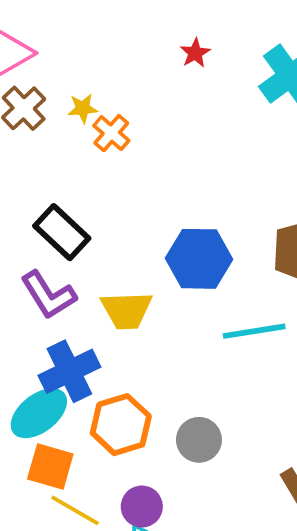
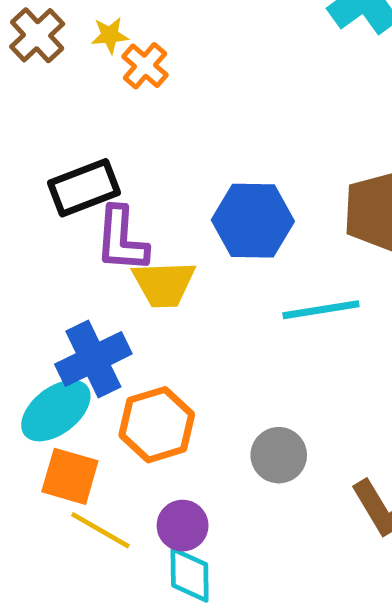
black rectangle: (62, 232) -> (84, 188), turned -64
purple L-shape: (48, 295) -> (122, 239), moved, turned 36
gray circle: (199, 440) -> (279, 455), moved

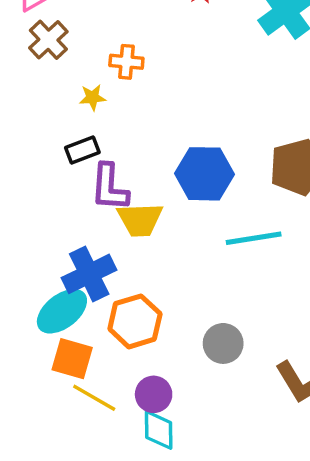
yellow star: (110, 35) -> (93, 97), moved
orange cross: (145, 66) -> (126, 62), turned -36
black rectangle: (84, 188) -> (82, 150), size x0.7

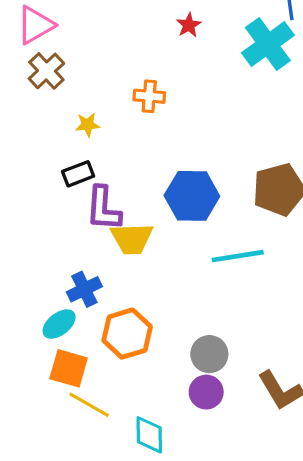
orange cross: (126, 62) -> (149, 96), moved
blue cross: (89, 274) -> (84, 289), size x0.7
cyan ellipse: (62, 311) -> (59, 324), size x0.7
purple circle: (154, 394) -> (206, 392), moved

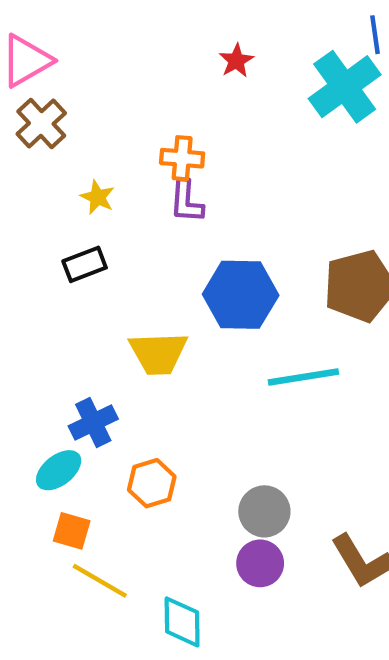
yellow star: (88, 125) -> (98, 197), turned 30
purple L-shape: (103, 209) -> (186, 202), moved, size x0.7
orange hexagon: (127, 334) -> (152, 483), size x0.7
orange square: (69, 368) -> (72, 531), size x0.7

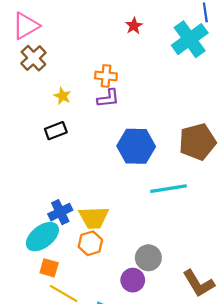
purple L-shape: (186, 202) -> (108, 98), turned -100
yellow trapezoid: (158, 353) -> (94, 218), moved
cyan ellipse: (59, 470) -> (42, 237), size x1.4
purple circle: (260, 563) -> (133, 280), moved

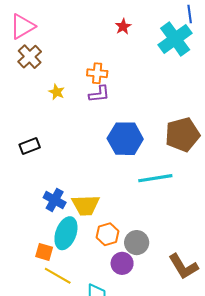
black rectangle: (56, 131) -> (30, 146), moved
blue cross: (60, 212) -> (55, 200), turned -35
cyan ellipse: (42, 237) -> (66, 233), moved, turned -32
orange hexagon: (90, 243) -> (108, 234), moved

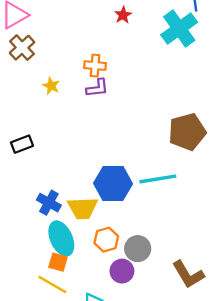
blue hexagon: (125, 139) -> (113, 183), moved
cyan ellipse: (66, 233) -> (61, 238), turned -44
orange square: (44, 252) -> (58, 262), moved

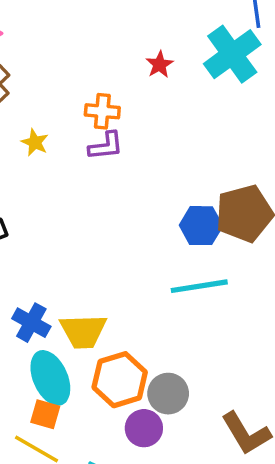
red star: (123, 15) -> (159, 65), moved
blue hexagon: (113, 183) -> (201, 226), moved, size x0.7
orange hexagon: (106, 240) -> (120, 380), size x1.4

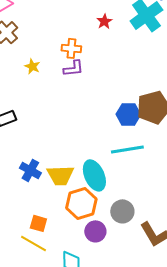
cyan ellipse: (50, 378) -> (94, 175), moved
gray circle: (168, 394) -> (122, 211), moved

